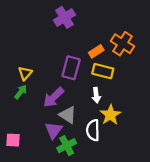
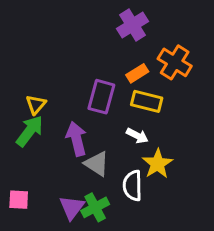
purple cross: (64, 17) -> (133, 25), moved
green arrow: (21, 92) -> (30, 131), size x1.5
white arrow: (96, 95) -> (137, 136), turned -56
purple arrow: (54, 97) -> (76, 139), turned 120
purple triangle: (54, 130) -> (72, 207), moved

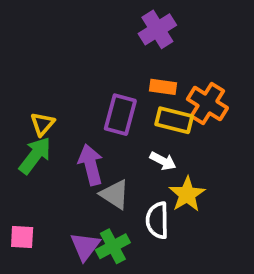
orange cross: (175, 62) -> (207, 104), moved
orange rectangle: (137, 73) -> (163, 87), turned 40

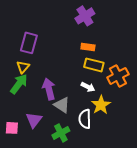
orange cross: (207, 104) -> (118, 76), moved, turned 30
purple rectangle: (120, 115) -> (29, 43), moved
purple triangle: (85, 246) -> (34, 120), moved

